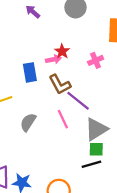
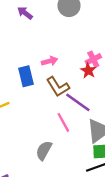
red star: (62, 51) -> (88, 71), moved
gray semicircle: (28, 122) -> (44, 150), moved

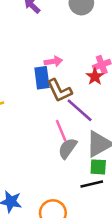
blue rectangle: (26, 76) -> (42, 78), moved
gray semicircle: (44, 150) -> (68, 148), moved

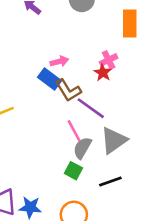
blue rectangle: (42, 78) -> (49, 79), turned -40
green square: (98, 167) -> (73, 171), moved, turned 30

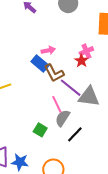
gray triangle: (114, 140) -> (89, 97), moved, turned 40
green square: (73, 171) -> (40, 130), moved
black line: (110, 182) -> (75, 134), moved, turned -30

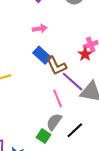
pink arrow: (48, 50) -> (40, 29), moved
gray semicircle: (63, 118) -> (54, 122), moved
green square: (40, 130) -> (44, 136), moved

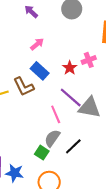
pink arrow: (40, 29) -> (37, 44), turned -32
red star: (85, 54) -> (70, 68), moved
brown L-shape: (56, 66) -> (24, 87), moved

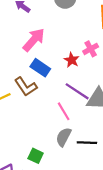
pink arrow: (37, 44) -> (34, 40), size x1.6
black line: (73, 146) -> (87, 143), turned 54
green square: (42, 153) -> (36, 156), moved

